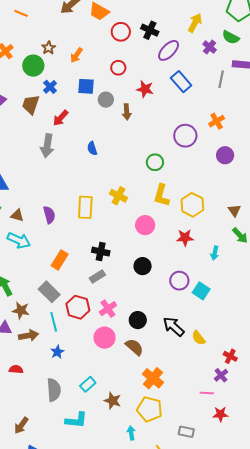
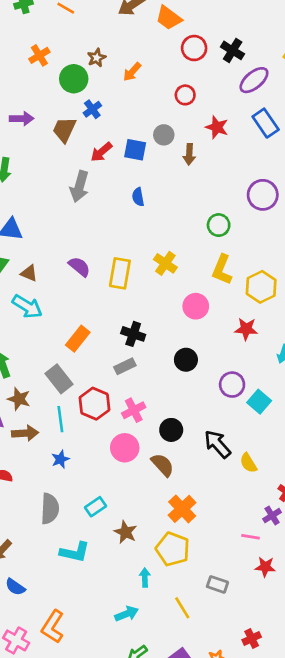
blue square: (86, 86) -> (135, 150), moved
purple semicircle: (49, 215) -> (79, 267), moved, turned -42

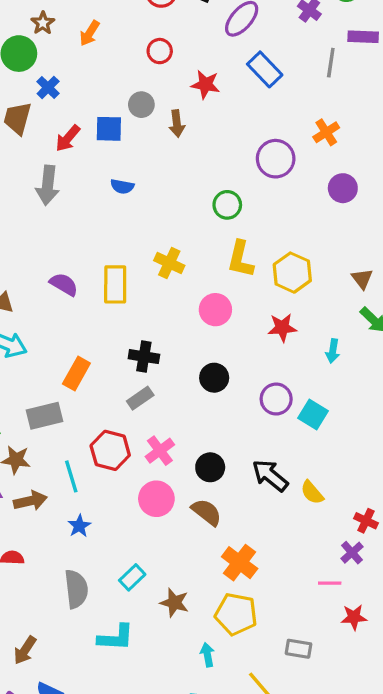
blue semicircle: (138, 197) -> (122, 186), turned -60
gray rectangle: (59, 379) -> (45, 416), moved, turned -56

